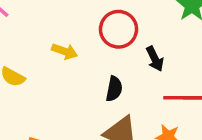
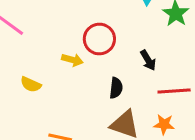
red circle: (118, 29) -> (99, 39), moved

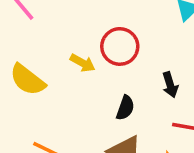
yellow semicircle: (31, 84) -> (27, 80), size x1.5

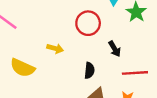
red circle: (120, 46) -> (88, 23), moved

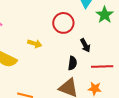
black semicircle: (89, 70) -> (72, 63), moved

